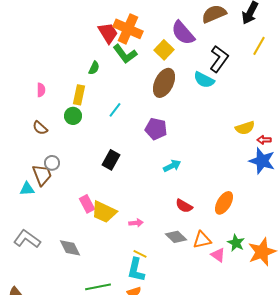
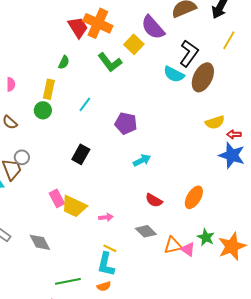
green L-shape: (125, 54) -> (110, 62), moved
brown ellipse: (164, 83) -> (203, 77), moved
orange triangle: (202, 240) -> (173, 245), moved

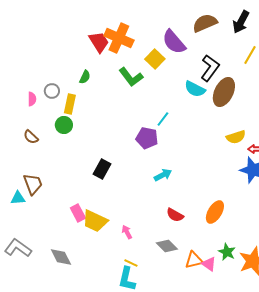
cyan line: (85, 104) -> (163, 119), moved
gray circle: (22, 157) -> (52, 91), moved
pink arrow: (106, 217) -> (127, 232), turned -112

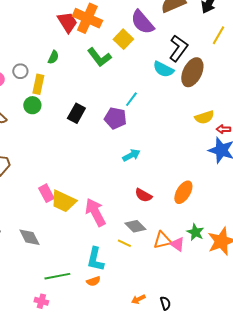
black rectangle: (102, 169) -> (76, 113), moved
pink arrow: (127, 232) -> (95, 212), size x2.0
yellow line: (131, 263) -> (124, 243), moved

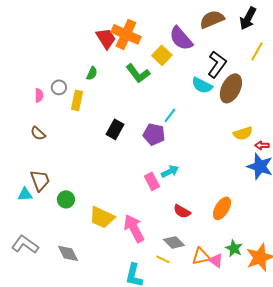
green circle: (32, 105) -> (66, 199), moved
pink rectangle: (46, 193) -> (152, 181), moved

